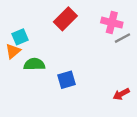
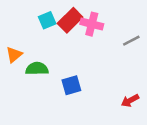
pink cross: (112, 23) -> (92, 24), moved
cyan square: (20, 37) -> (47, 20), moved

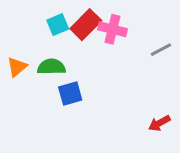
green semicircle: (37, 69) -> (51, 67), moved
blue square: (71, 85) -> (70, 93), moved

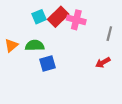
gray line: (161, 50) -> (109, 34), turned -48
red arrow: (159, 123) -> (103, 62), moved

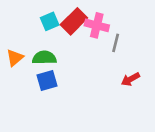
gray line: (109, 34) -> (116, 43), moved
blue square: (48, 64) -> (47, 81), moved

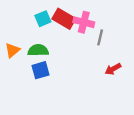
red rectangle: (74, 21) -> (64, 19), turned 75

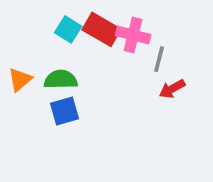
cyan square: (43, 19) -> (68, 29), turned -35
red arrow: (113, 69) -> (172, 89), moved

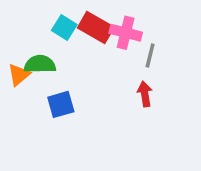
green semicircle: (61, 80) -> (40, 64), moved
red arrow: (172, 89) -> (145, 94), moved, turned 110

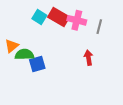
gray line: (150, 55) -> (99, 27), moved
green semicircle: (40, 64) -> (24, 54), moved

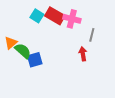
gray line: (99, 27) -> (92, 35), moved
green semicircle: (24, 54) -> (23, 51), turned 42

